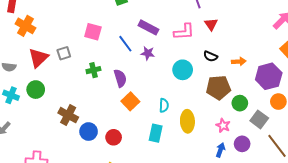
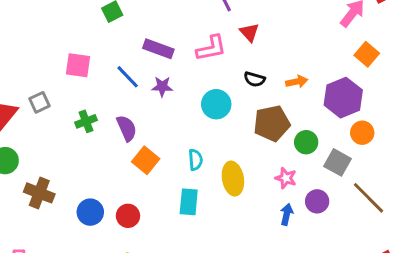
brown cross: (68, 115) -> (39, 193), moved

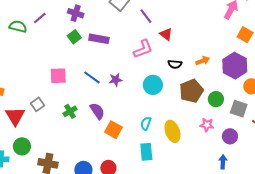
purple rectangle: (158, 49) -> (99, 39), moved
cyan semicircle: (196, 160) -> (146, 123), turned -144
blue arrow: (287, 214) -> (223, 162), moved

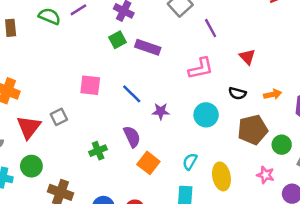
red triangle: (166, 34) -> (247, 57), moved
purple star: (116, 80) -> (161, 111), moved
green cross: (70, 111) -> (98, 151), moved

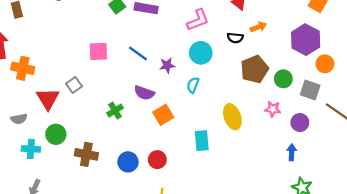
orange arrow: (273, 94) -> (258, 27), moved
cyan circle: (206, 115) -> (201, 53), moved
purple semicircle: (132, 137) -> (144, 93), turned 144
cyan semicircle: (190, 162) -> (193, 85), moved
orange square: (148, 163) -> (163, 115), turned 30

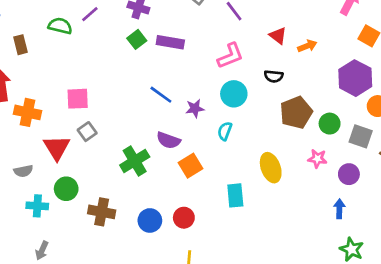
orange arrow: (258, 27) -> (307, 46), moved
pink square: (98, 51) -> (78, 99), moved
green cross: (115, 111) -> (135, 161), size x1.5

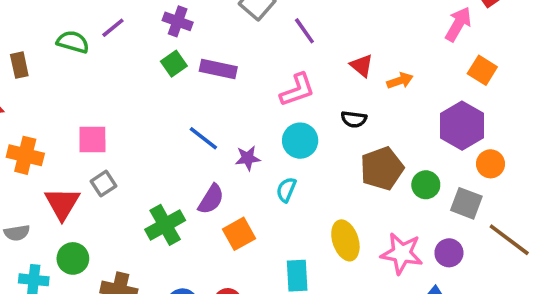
purple semicircle: (168, 140) -> (211, 199), turned -80
pink star: (317, 159) -> (402, 253), moved, size x1.6

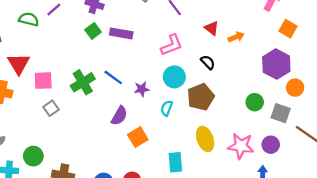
black semicircle: (354, 119) -> (208, 62), turned -140
brown pentagon: (382, 168) -> (201, 97), moved
red triangle: (62, 203) -> (19, 64), moved
green cross: (165, 225) -> (83, 82), moved

